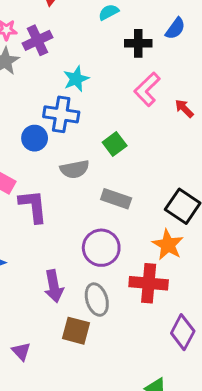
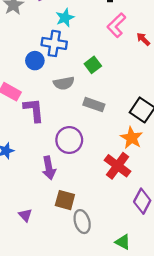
purple circle: (101, 248) -> (69, 140), moved
red cross: (149, 283) -> (118, 166), turned 32
gray ellipse: (97, 300) -> (82, 222), moved

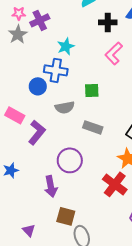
green square: (93, 65) -> (92, 90), turned 35
purple L-shape: (34, 110) -> (37, 132), turned 45

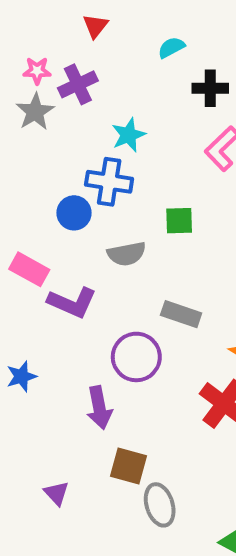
gray rectangle: (93, 127) -> (181, 314), moved
purple L-shape: (37, 132) -> (72, 302), turned 75

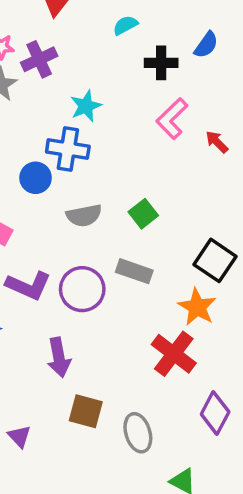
green square: (179, 221) -> (143, 214), moved, turned -36
purple L-shape: (72, 302) -> (28, 286), moved
purple circle: (136, 357) -> (82, 289), moved
gray ellipse: (160, 505) -> (138, 433), moved

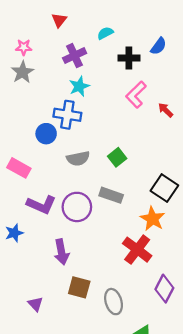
purple cross: (39, 59) -> (75, 56), moved

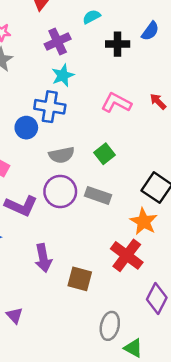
pink L-shape: (136, 95) -> (116, 103), moved, turned 72
purple circle: (77, 207) -> (60, 192), moved
brown square: (79, 287) -> (80, 279), moved
gray ellipse: (114, 302) -> (110, 326), moved, turned 30

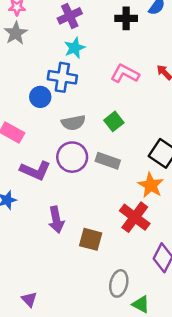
purple triangle: (15, 315) -> (29, 299), moved

